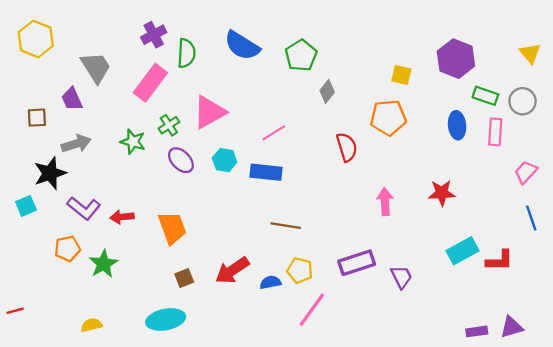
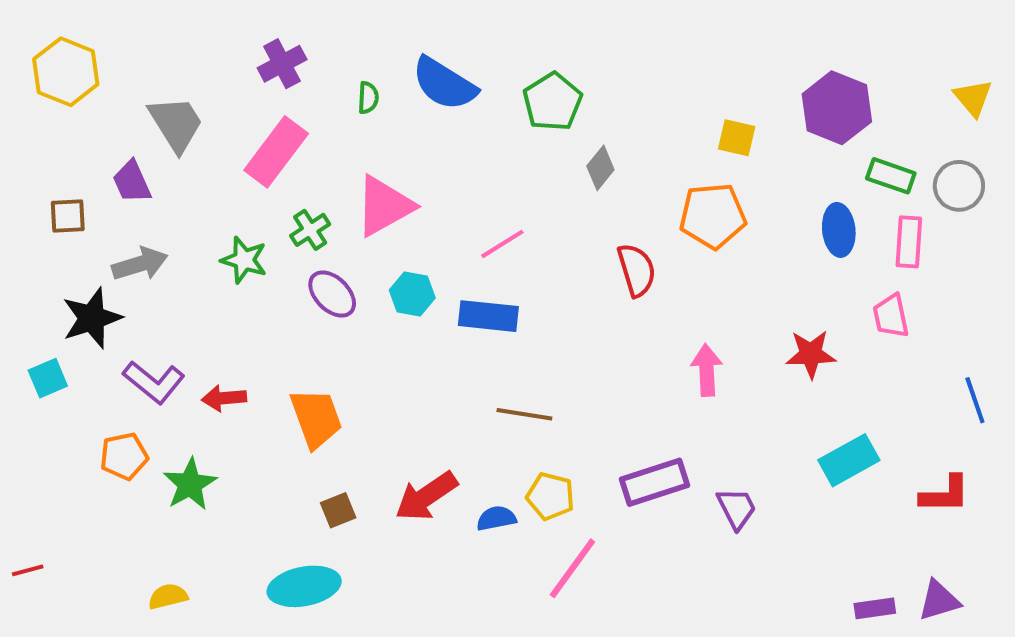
green semicircle: (186, 53) -> (368, 98), moved, size x0.6
pink trapezoid: (526, 172) -> (891, 316), moved, turned -55
red L-shape: (500, 261) -> (945, 494), moved

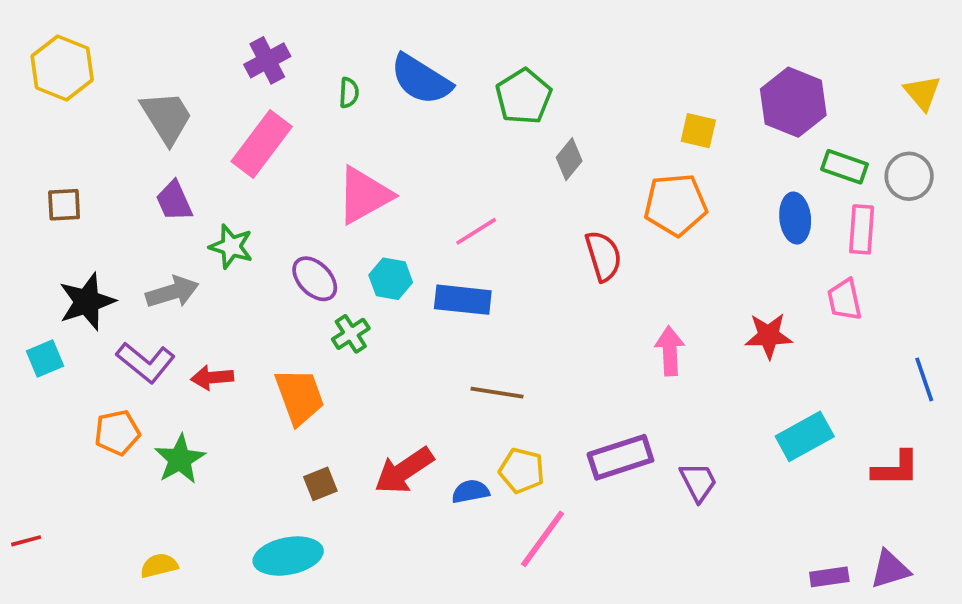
purple trapezoid: (132, 182) -> (174, 201), moved
green cross: (310, 230) -> (351, 334), moved
gray arrow: (140, 264) -> (172, 292), moved

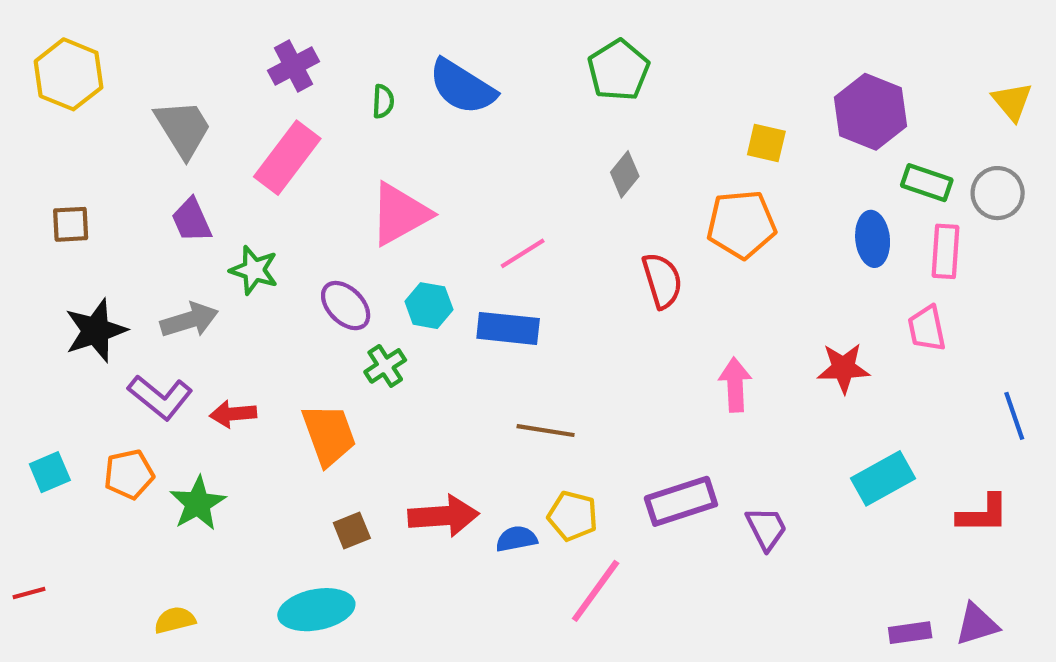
green pentagon: (524, 96) -> (618, 70), moved
cyan square: (45, 359) -> (50, 472), moved
red arrow: (404, 471) -> (443, 516), turned -150

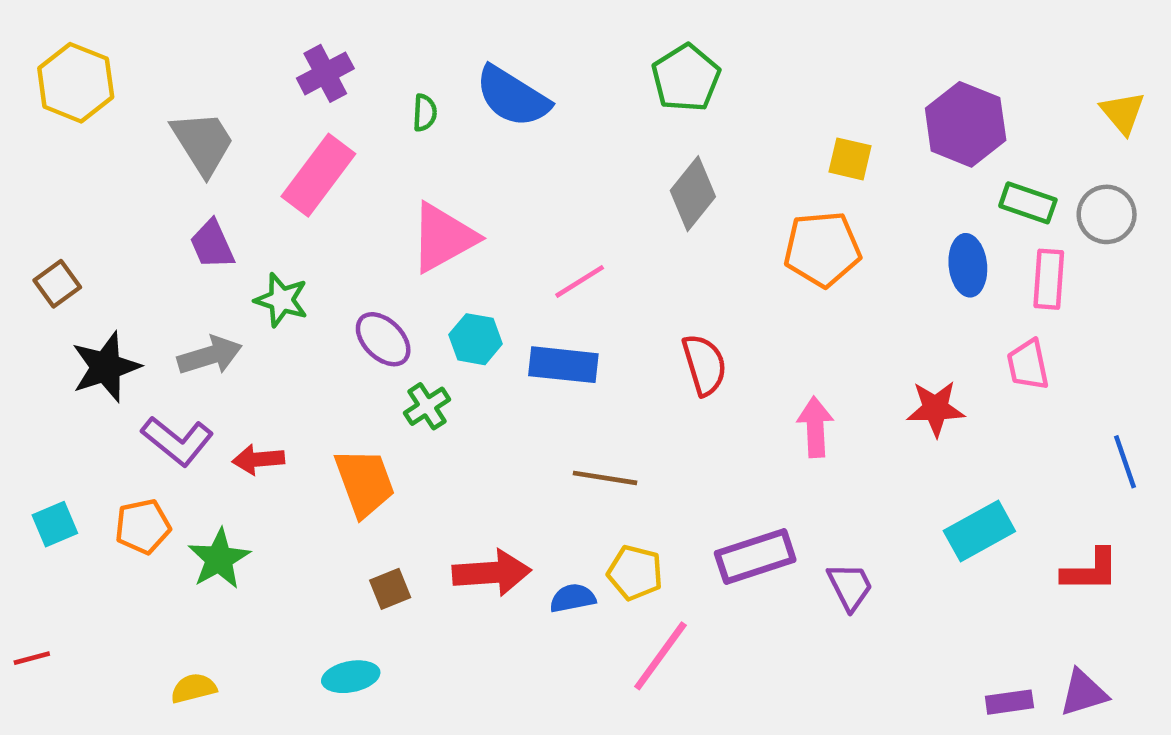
gray diamond: (625, 174) -> (693, 194), size x1.4
brown square: (71, 224) -> (57, 284), moved, turned -33
red semicircle: (662, 281) -> (704, 365), moved
cyan ellipse: (316, 610) -> (351, 677), size x0.7

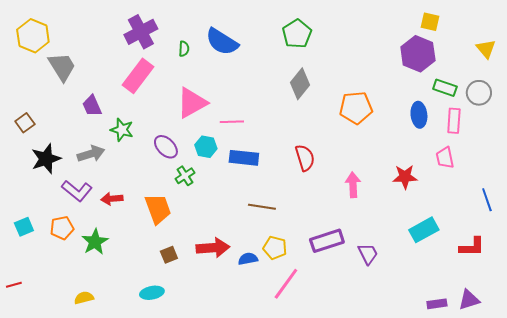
purple cross: (325, 73) -> (141, 32), size x1.4
gray trapezoid: (203, 143) -> (62, 67), moved
yellow square: (850, 159) -> (430, 22), moved
pink line: (580, 281) -> (232, 122), moved, turned 30

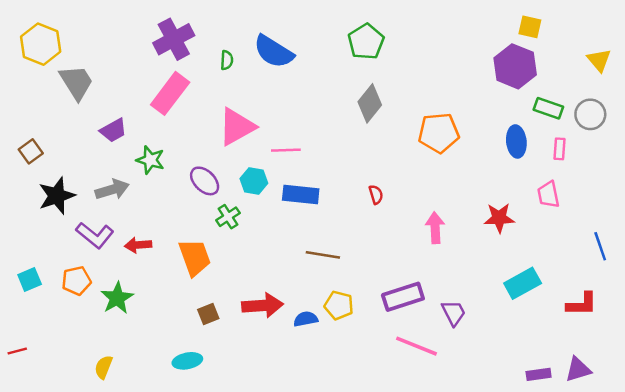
purple trapezoid: (92, 106) -> (113, 130), turned -95
pink rectangle: (454, 121) -> (560, 149), size x0.7
red semicircle: (305, 158) -> (376, 194), size x0.6
pink line: (286, 284) -> (417, 346), moved, turned 76
yellow semicircle: (84, 298) -> (104, 367), turned -54

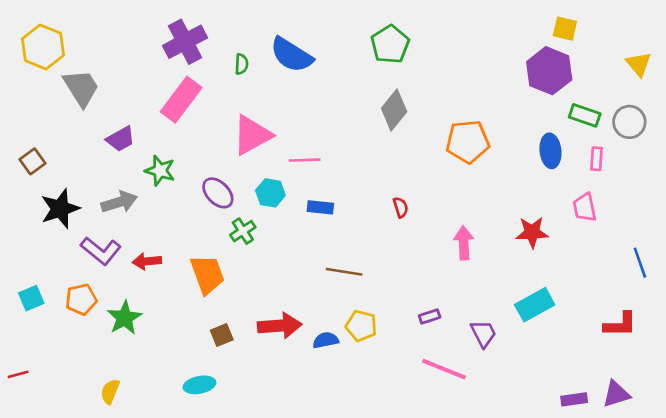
blue rectangle: (301, 194) -> (320, 207), size x0.7
cyan rectangle: (523, 283) -> (535, 305), moved
purple rectangle: (403, 297) -> (430, 317), size x0.5

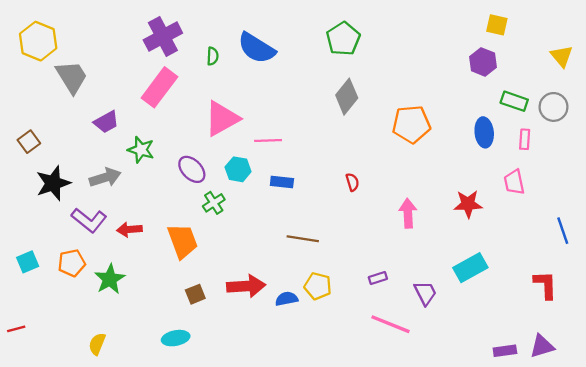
purple hexagon: (549, 71) -> (483, 62), size x0.7
red L-shape: (620, 324) -> (545, 285), turned -92

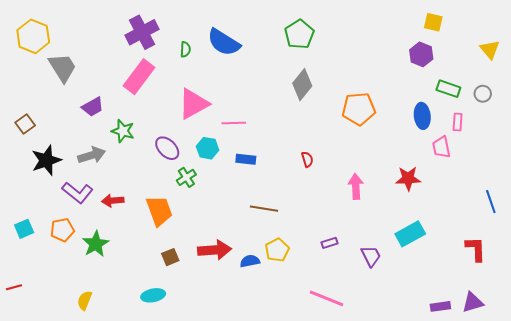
gray circle: (554, 107) -> (483, 94), size x0.7
pink trapezoid: (514, 182) -> (441, 147), moved
yellow pentagon: (318, 286) -> (277, 250), turned 30
pink line: (391, 324) -> (326, 298), moved

